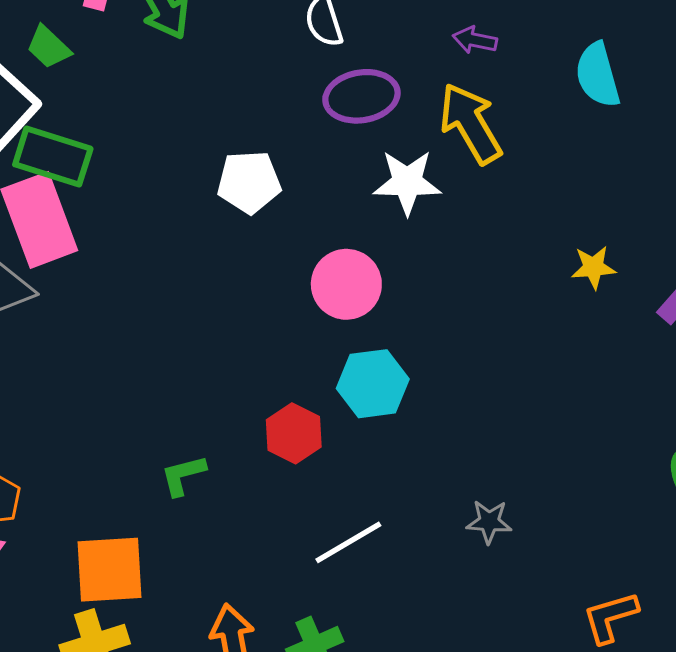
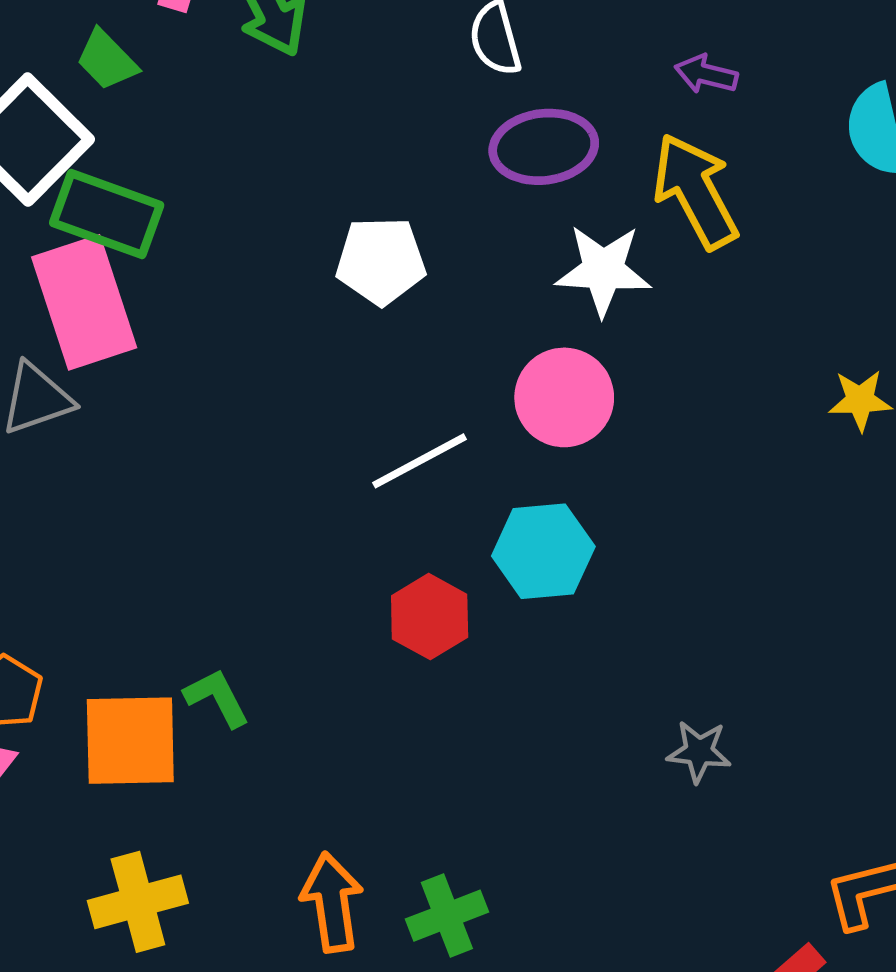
pink circle: (346, 284) -> (564, 397), moved
green L-shape: (183, 475) -> (217, 698), moved, turned 75
white line: (348, 542) -> (420, 461), moved
orange square: (109, 570) -> (130, 741), moved

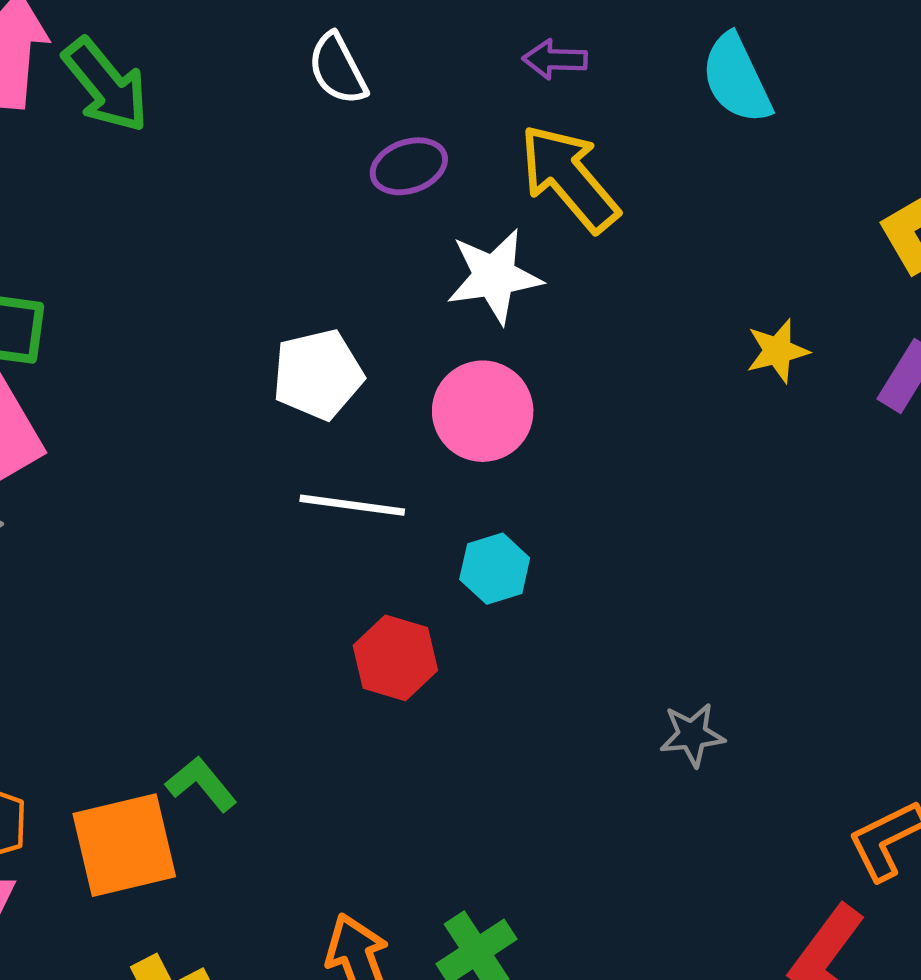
purple ellipse: (544, 147) -> (409, 166), size x0.7
white pentagon: (381, 261) -> (318, 374), moved
white line: (420, 461) -> (352, 505), turned 48
cyan hexagon: (543, 551) -> (495, 569), size x0.7

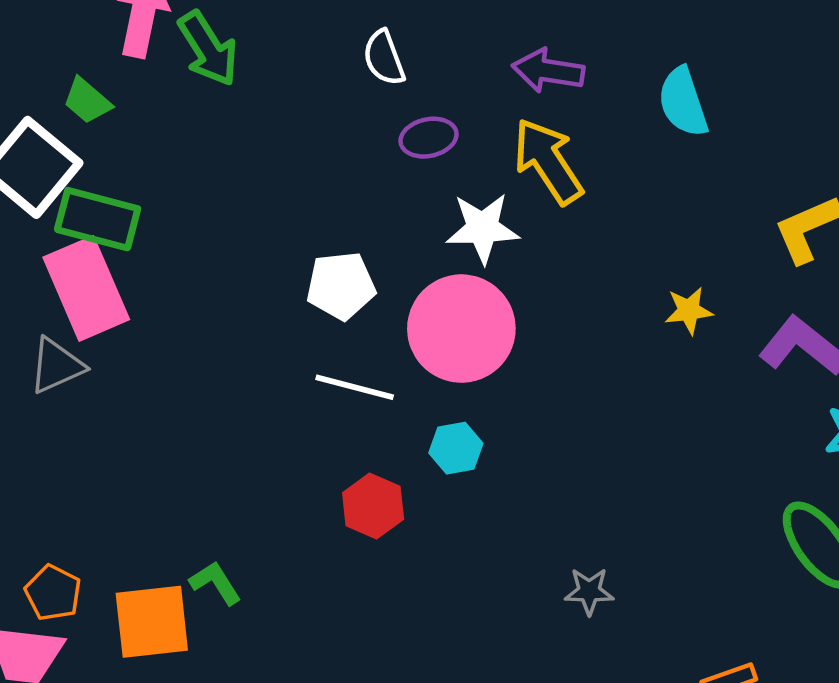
purple arrow: (555, 59) -> (548, 71), size x1.5
pink circle: (483, 411) -> (461, 329), size x1.4

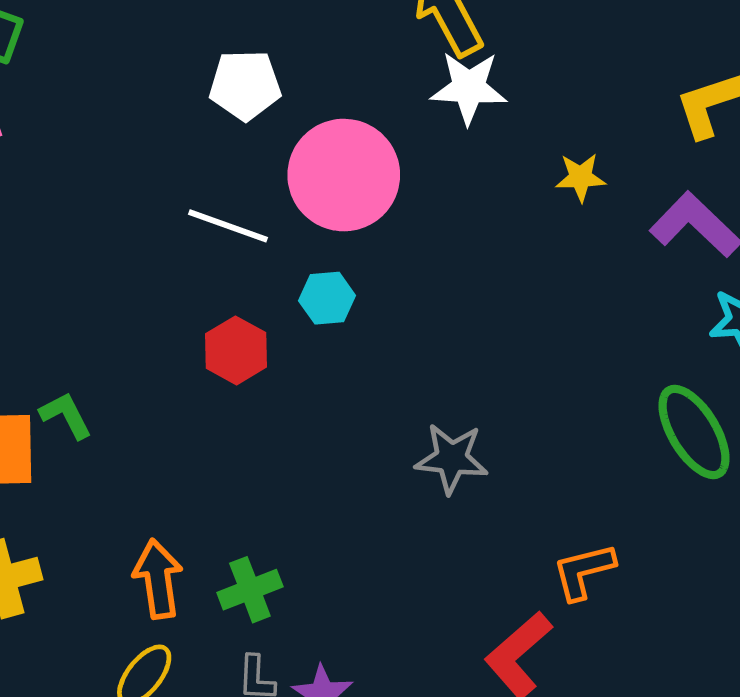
white star: (483, 228) -> (469, 88), moved
white pentagon: (341, 286) -> (245, 85), moved
gray star: (589, 591) -> (452, 458), size x1.4

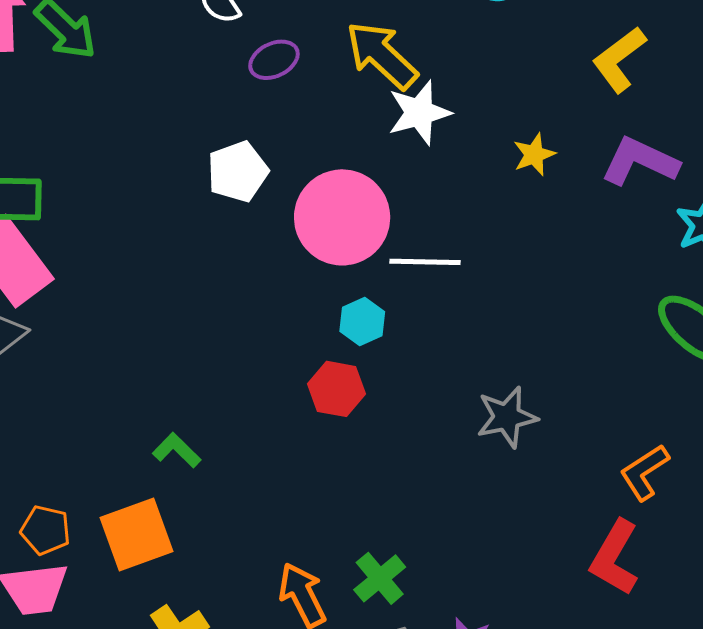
white line: (228, 226) -> (425, 262), moved
red hexagon: (236, 350) -> (336, 389), moved
green L-shape: (66, 415) -> (177, 450), moved

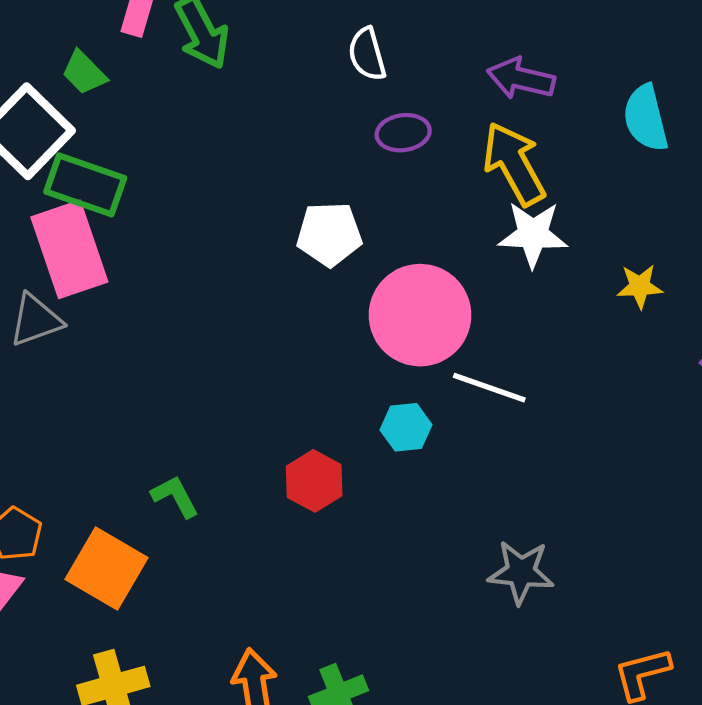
yellow star: (534, 154) -> (640, 286), moved
red hexagon: (336, 389) -> (314, 481), moved
orange square: (137, 534) -> (106, 568), turned 32

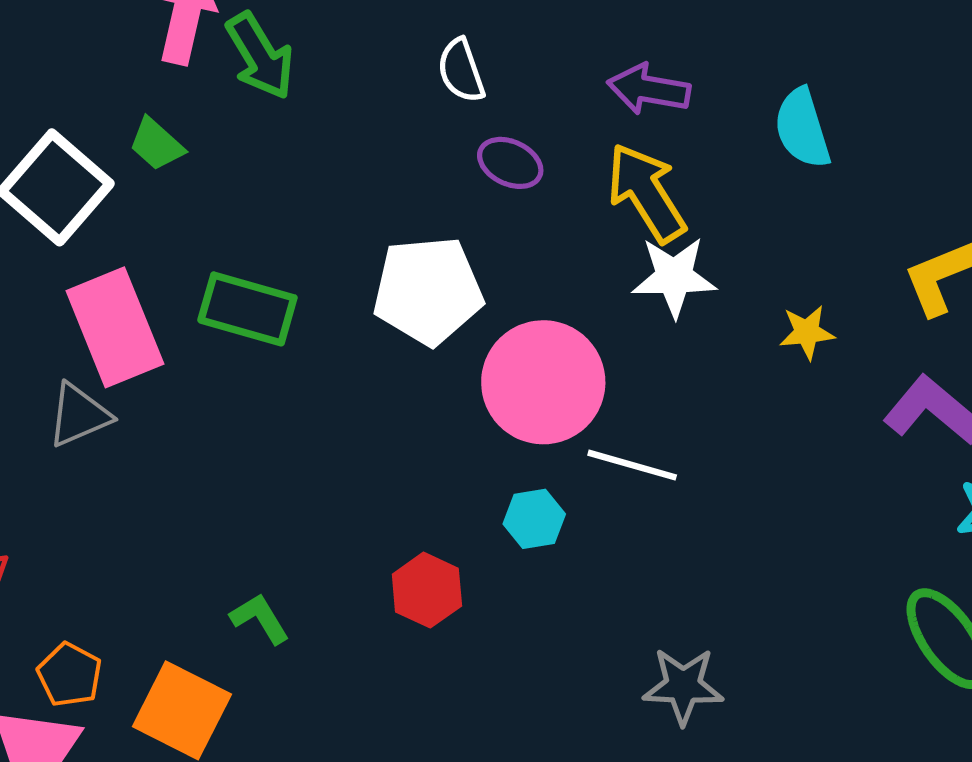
green trapezoid: (84, 73) -> (157, 144), moved
purple ellipse: (403, 133) -> (510, 163), turned 36
green rectangle: (85, 185) -> (247, 309), moved
white pentagon: (329, 234) -> (428, 291), size x1.4

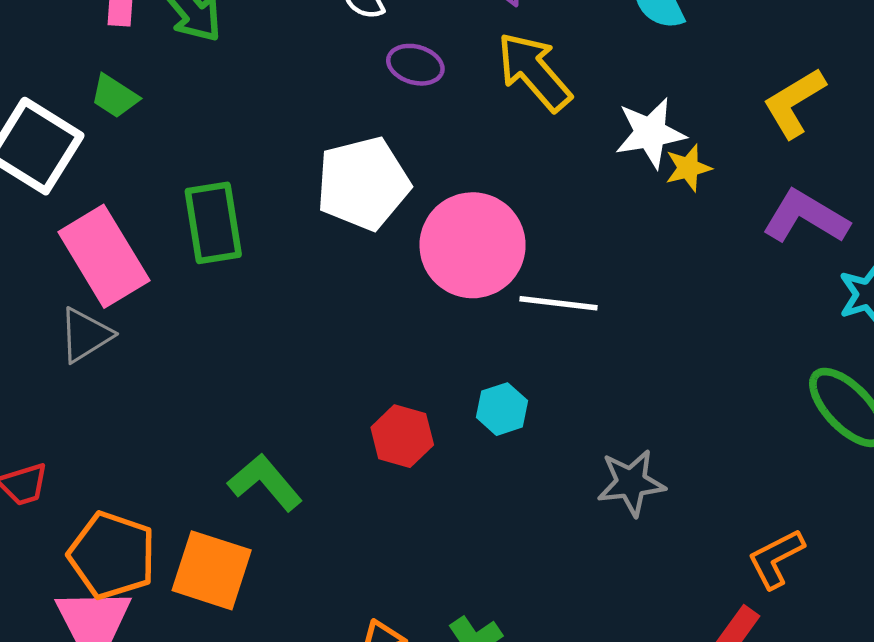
white star: (674, 277) -> (650, 133), moved
green rectangle: (247, 309) -> (213, 223), turned 74
cyan hexagon: (534, 519) -> (502, 409), moved
green L-shape: (260, 619) -> (265, 482), size x1.4
orange pentagon: (70, 675) -> (112, 555), size x1.6

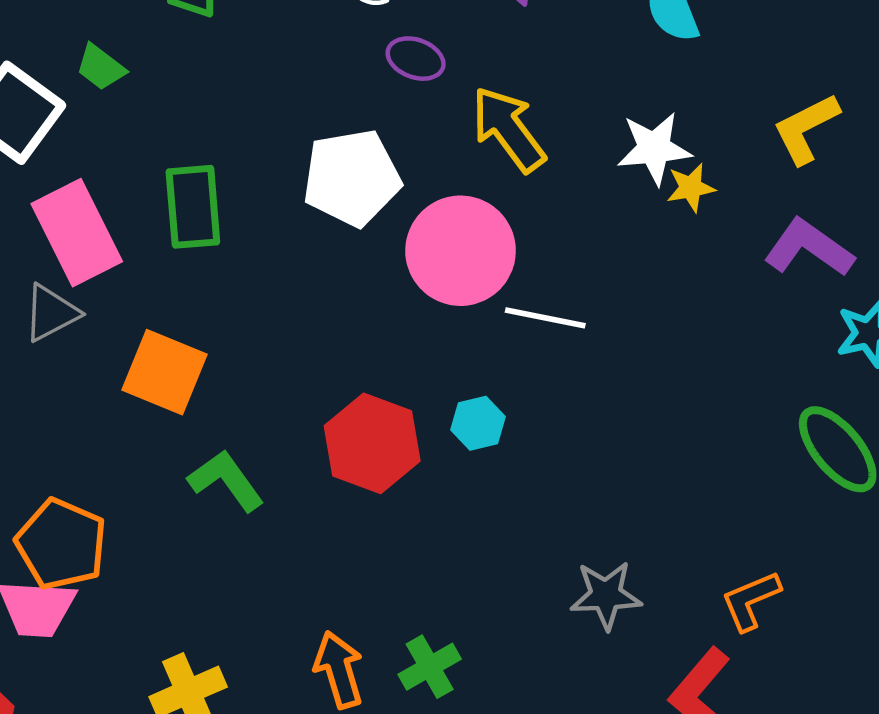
yellow arrow: (534, 72) -> (508, 129), moved
red hexagon: (402, 436) -> (372, 443), size x1.5
gray star: (631, 483) -> (606, 595), moved
orange square: (212, 570) -> (165, 372), moved

